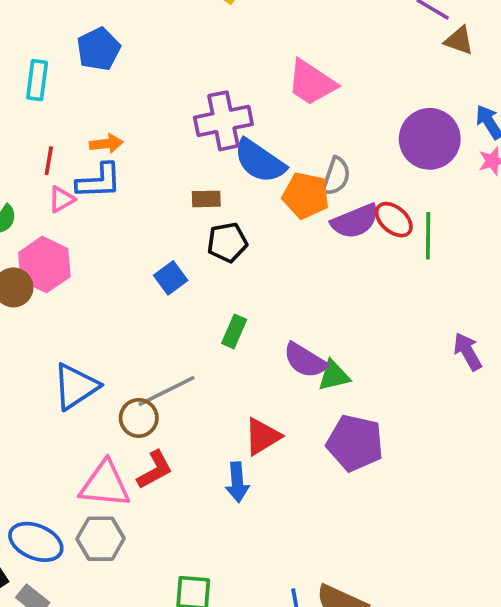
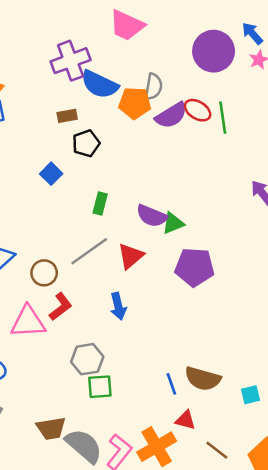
gray line: (167, 391) -> (89, 251), moved
red triangle: (262, 436) -> (131, 256), moved
gray hexagon: (100, 539) -> (87, 359), moved

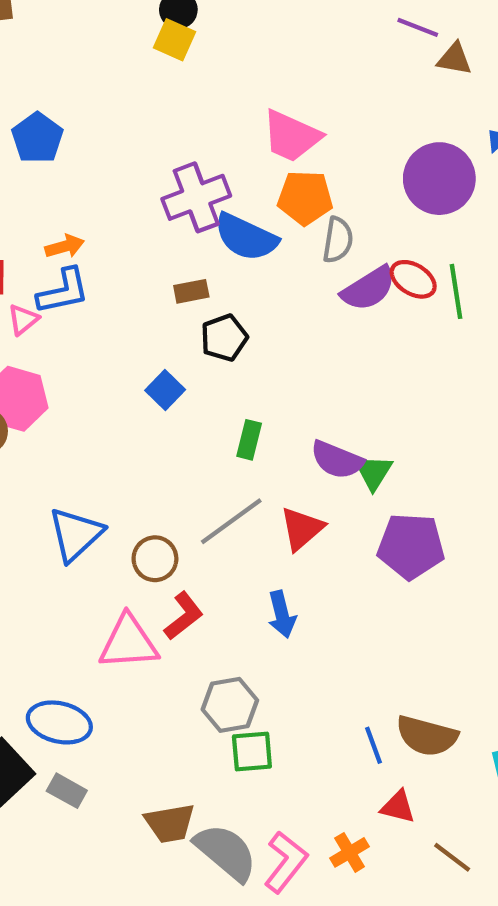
orange pentagon: (135, 103) -> (305, 198), moved
green triangle: (173, 223) -> (373, 472), turned -35
orange cross: (157, 447) -> (350, 852), size x0.6

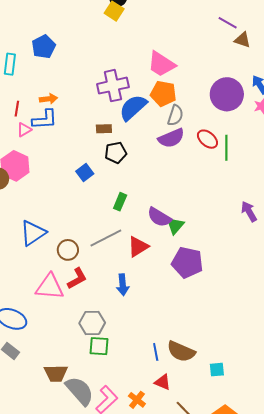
blue semicircle: (246, 237) -> (133, 108), turned 104
purple semicircle: (368, 289) -> (171, 138), moved
orange cross: (350, 852) -> (137, 400), turned -30

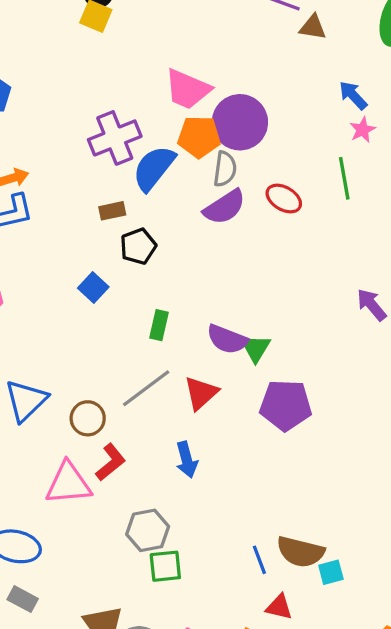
purple circle: (227, 94) -> (240, 122), moved
green line: (226, 148) -> (344, 178), moved
cyan square: (217, 370) -> (331, 572), moved

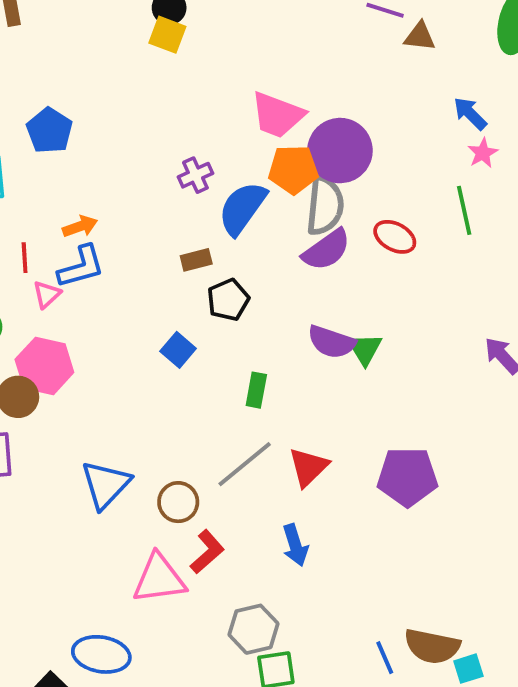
purple cross: (115, 138) -> (195, 175), size x0.6
gray semicircle: (225, 169) -> (325, 206), size x1.4
purple semicircle: (227, 339) -> (332, 342), moved
green triangle: (256, 348) -> (365, 349), moved

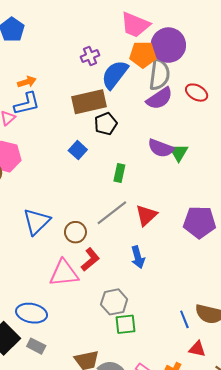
brown rectangle: (196, 260) -> (89, 102), size x2.0

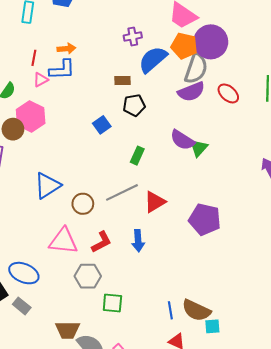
brown rectangle: (89, 102) -> (123, 80), size x0.5
red L-shape: (90, 259) -> (102, 242), moved
gray hexagon: (114, 302) -> (88, 276), moved

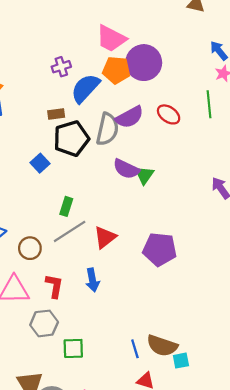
gray semicircle: (196, 69) -> (107, 129), moved
black pentagon: (134, 105) -> (71, 139), size x1.5
green rectangle: (137, 156) -> (66, 206), moved
red L-shape: (102, 242) -> (54, 286), turned -45

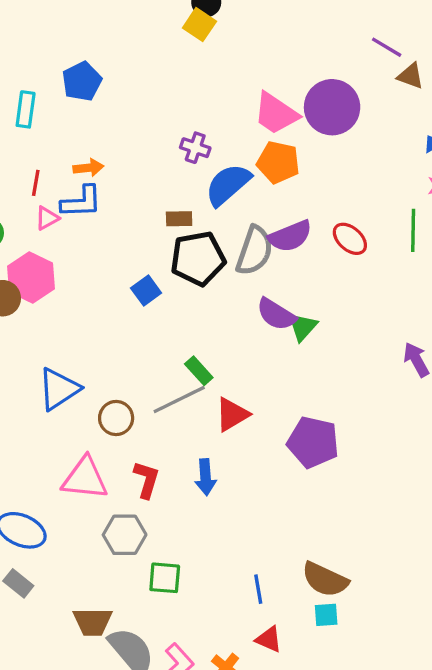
purple circle: (144, 63) -> (332, 107), moved
purple cross: (61, 67) -> (195, 148), turned 30
green rectangle: (66, 206) -> (199, 371), moved, turned -66
brown semicircle: (162, 346) -> (325, 580), moved

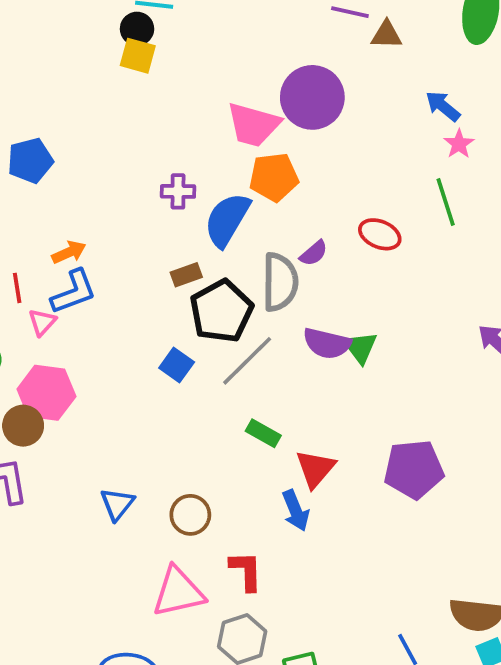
blue pentagon: (82, 81) -> (30, 161), turned 30
purple semicircle: (290, 236) -> (314, 253), size x0.6
blue triangle: (59, 389) -> (117, 504), size x0.7
gray line: (179, 399) -> (247, 361), moved
blue arrow: (206, 477) -> (296, 511), moved

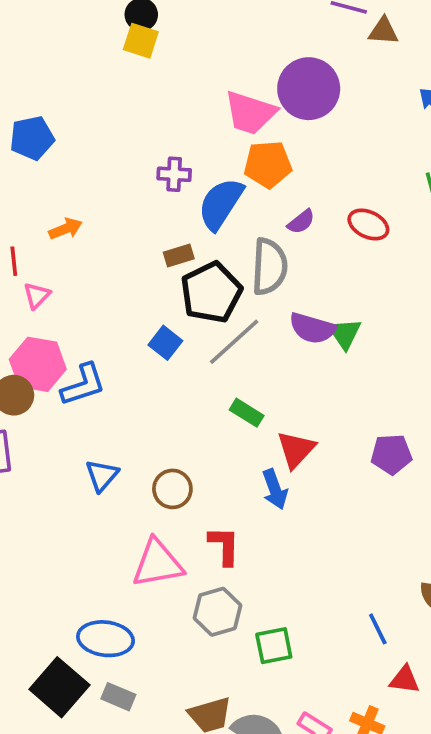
purple semicircle: (314, 253) -> (301, 222), moved
blue L-shape: (74, 292) -> (83, 385), moved
purple pentagon: (414, 469) -> (391, 454), size x0.7

